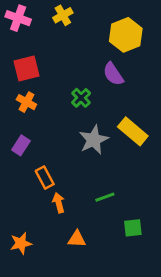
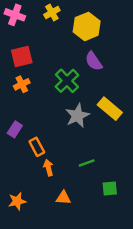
yellow hexagon: (126, 35) -> (87, 26), moved
green cross: (81, 98) -> (67, 81), size x1.5
orange cross: (26, 102) -> (22, 84), turned 35
purple rectangle: (21, 145) -> (15, 129), moved

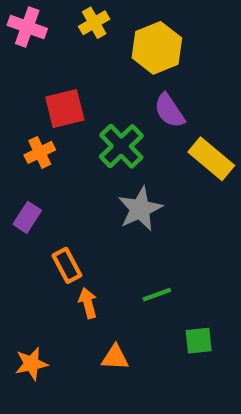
red square: (22, 57) -> (65, 109), moved
yellow rectangle: (110, 109) -> (211, 159), moved
purple rectangle: (15, 129) -> (27, 217), moved

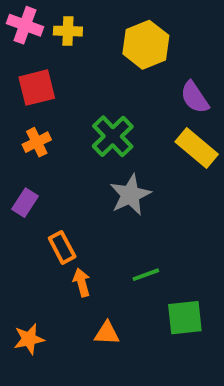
yellow cross: (94, 23) -> (68, 31), moved, turned 32
red square: (65, 109) -> (37, 88), moved
purple semicircle: (169, 111) -> (195, 97), moved
green square: (199, 341) -> (185, 318), size x1.4

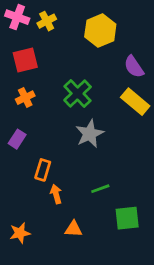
yellow cross: (68, 31) -> (47, 21), turned -30
orange rectangle: (62, 247) -> (43, 170), turned 45

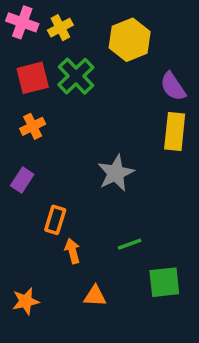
green cross: (78, 94) -> (76, 76), moved
yellow rectangle: (135, 102) -> (175, 132), turned 56

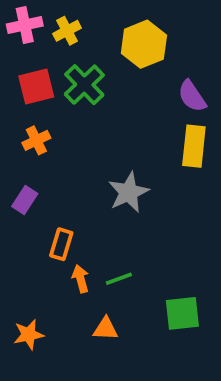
pink cross: (22, 22) -> (25, 25), turned -32
green line: (130, 244) -> (119, 279), moved

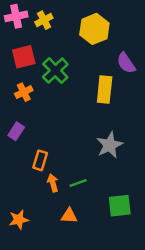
green cross: (84, 85) -> (55, 71), moved
yellow rectangle: (194, 146) -> (105, 90), moved
gray star: (129, 192) -> (110, 145), moved

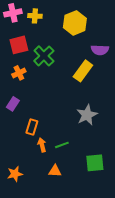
yellow cross: (44, 20) -> (35, 16), turned 32
purple semicircle: (126, 63) -> (100, 50), turned -54
yellow rectangle: (105, 90) -> (83, 71), turned 30

